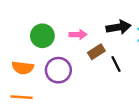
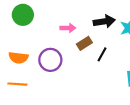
green circle: (42, 36) -> (23, 15), moved
black line: (116, 64) -> (102, 54), turned 56

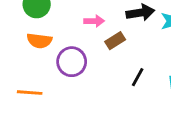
black line: (102, 54) -> (138, 77), moved
orange semicircle: (18, 58) -> (39, 41), moved

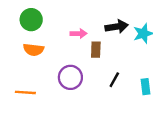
brown rectangle: (115, 41) -> (96, 50), turned -56
purple circle: (72, 62) -> (70, 77), moved

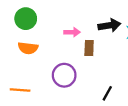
black line: (114, 80) -> (107, 93), moved

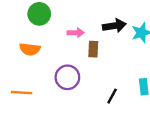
green circle: (26, 19) -> (39, 14), moved

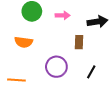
pink arrow: (76, 33) -> (63, 15), moved
black line: (112, 96) -> (91, 72), moved

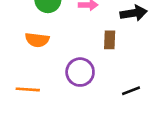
black line: (91, 72) -> (131, 91), moved, turned 40

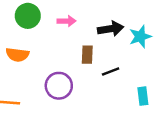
black line: (131, 91) -> (111, 71), moved

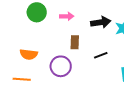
orange semicircle: (17, 55) -> (29, 54), moved
brown rectangle: (87, 55) -> (75, 42), moved

